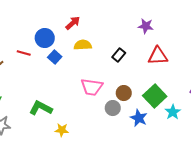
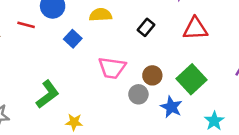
blue square: (55, 57) -> (73, 39), moved
green L-shape: (41, 108) -> (48, 94), turned 115
cyan star: (173, 112) -> (214, 121), moved

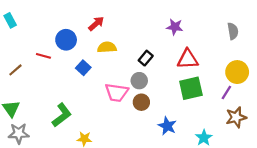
brown circle: (152, 75) -> (141, 102), moved
green square: (192, 79) -> (191, 88), moved, turned 30
gray circle: (138, 94) -> (139, 81), moved

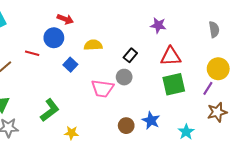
red arrow: (96, 24) -> (65, 19), moved, turned 63
brown circle: (141, 102) -> (126, 126), moved

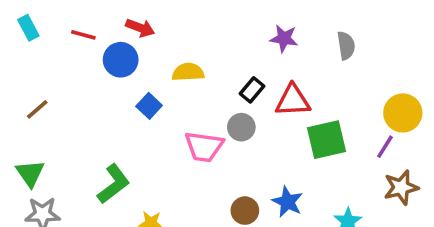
purple star: (158, 25) -> (284, 38), moved
gray semicircle: (214, 29) -> (346, 46), moved
red line: (32, 53) -> (83, 35), moved
red triangle: (171, 56) -> (293, 101), moved

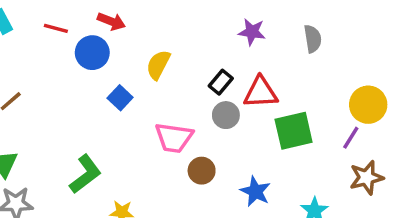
yellow semicircle: (188, 72) -> (158, 65), turned -60
gray circle: (241, 127) -> (226, 115), moved
brown circle: (245, 211) -> (202, 171), moved

